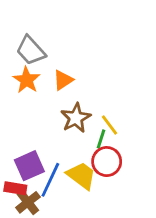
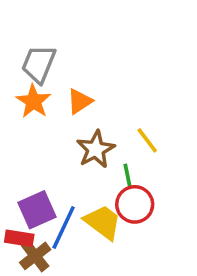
gray trapezoid: (31, 50) -> (39, 64), turned 64
yellow line: (109, 125) -> (147, 140), moved
green line: (101, 139) -> (128, 176), turned -30

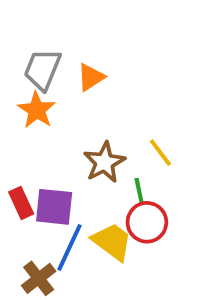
orange triangle: (80, 101) -> (91, 77), moved
purple square: (37, 210) -> (54, 207), moved, turned 30
red rectangle: (19, 238) -> (21, 203), moved, turned 56

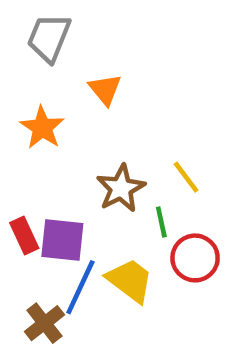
gray trapezoid: (42, 69) -> (49, 38), moved
orange triangle: (91, 77) -> (105, 89), turned -36
red circle: (147, 222) -> (195, 258), moved

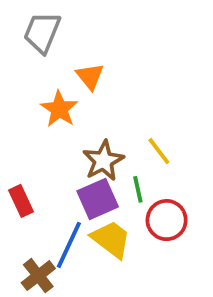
orange star: (42, 128) -> (59, 109), moved
purple square: (62, 240) -> (98, 199), moved, turned -30

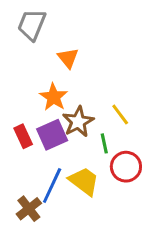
orange star: (59, 109) -> (54, 97), moved
purple square: (98, 199) -> (52, 135), moved
red rectangle: (21, 201) -> (23, 136), moved

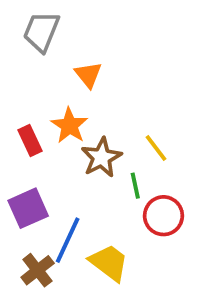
purple square: (52, 135) -> (28, 208), moved
red rectangle: (23, 136) -> (30, 141), moved
yellow trapezoid: (84, 181) -> (109, 263), moved

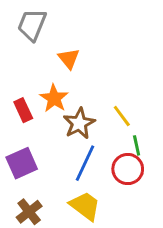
green line: (135, 186) -> (137, 145), moved
blue line: (68, 240) -> (85, 163), moved

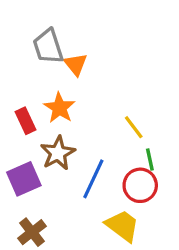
gray trapezoid: (32, 25) -> (48, 46), moved, turned -40
brown star: (79, 123) -> (58, 153), moved
yellow trapezoid: (85, 206) -> (122, 226), moved

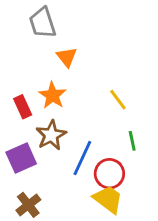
gray trapezoid: (48, 46) -> (43, 23), moved
yellow line: (134, 127) -> (118, 100), moved
red circle: (140, 185) -> (109, 174), moved

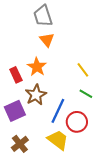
gray trapezoid: (43, 23) -> (43, 16), moved
green line: (132, 141) -> (86, 94), moved, turned -48
yellow trapezoid: (108, 199) -> (58, 140), moved

